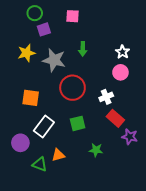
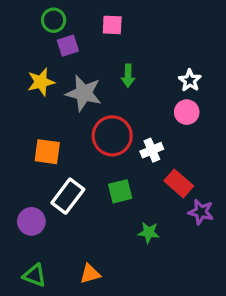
white cross: (106, 97) -> (152, 150), moved
orange triangle: (58, 155) -> (90, 274), moved
green triangle: (40, 164) -> (35, 275), moved

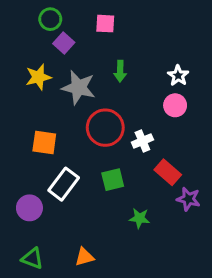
purple square: (68, 46) -> (64, 43), turned -30

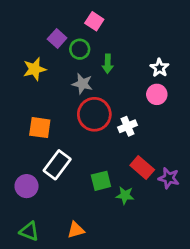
green circle: (50, 19) -> (80, 49), moved
pink square: (105, 24) -> (94, 21), turned 30
gray star: (79, 87) -> (82, 84), moved, size x0.7
red rectangle: (168, 172) -> (142, 167), moved
green square: (113, 180) -> (101, 181), moved

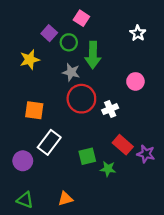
green arrow: (108, 64) -> (93, 55), size x1.6
white star: (159, 68) -> (138, 33), moved

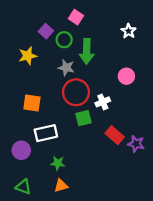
white rectangle: (49, 142) -> (46, 133), turned 40
green square: (87, 156) -> (83, 118), moved
green star: (108, 169) -> (58, 163), moved

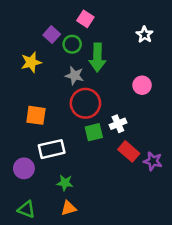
white cross: (103, 102) -> (118, 124), moved

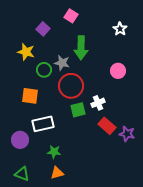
green circle: (72, 44) -> (44, 70), moved
yellow star: (31, 62) -> (26, 52), turned 30

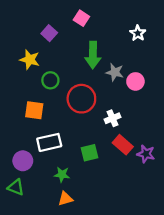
gray star: (62, 63) -> (115, 72), moved
green square: (78, 110) -> (89, 153), moved
green triangle: (22, 174) -> (16, 187), moved

